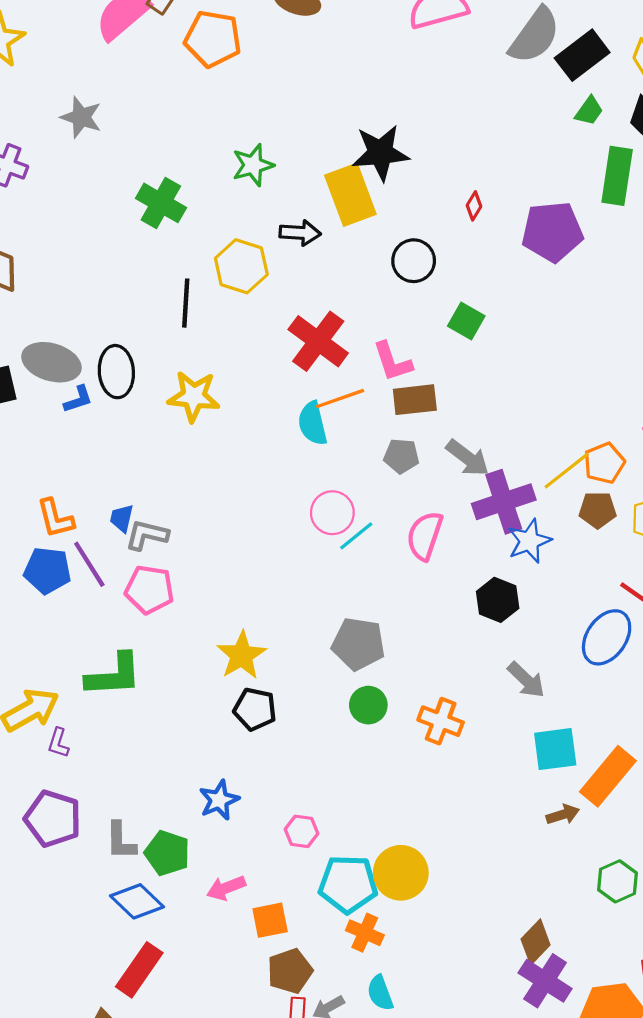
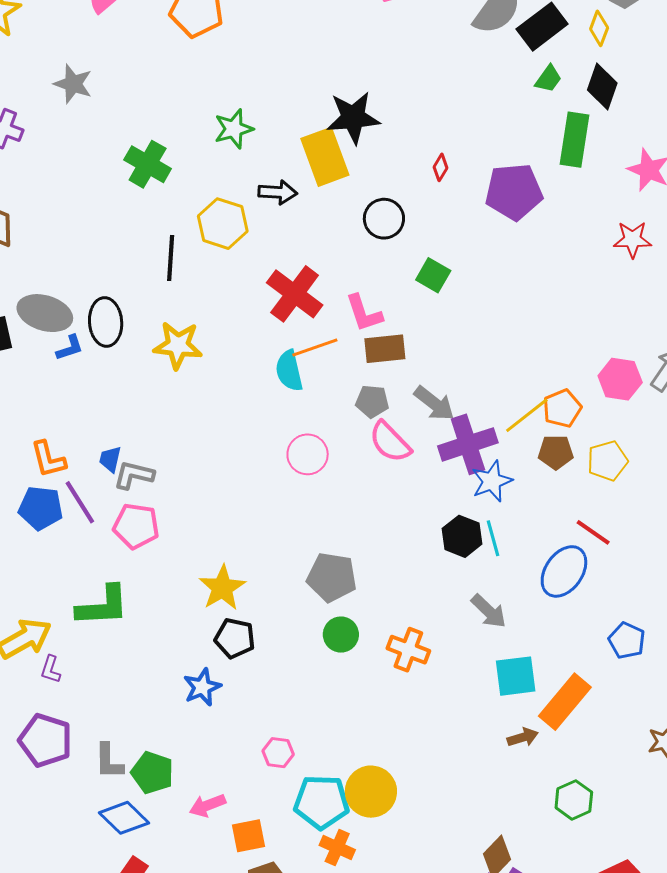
cyan line: (356, 536) -> (493, 538), moved, turned -66
pink semicircle: (425, 536) -> (390, 442), moved, turned -63
blue star: (219, 800) -> (202, 687), moved

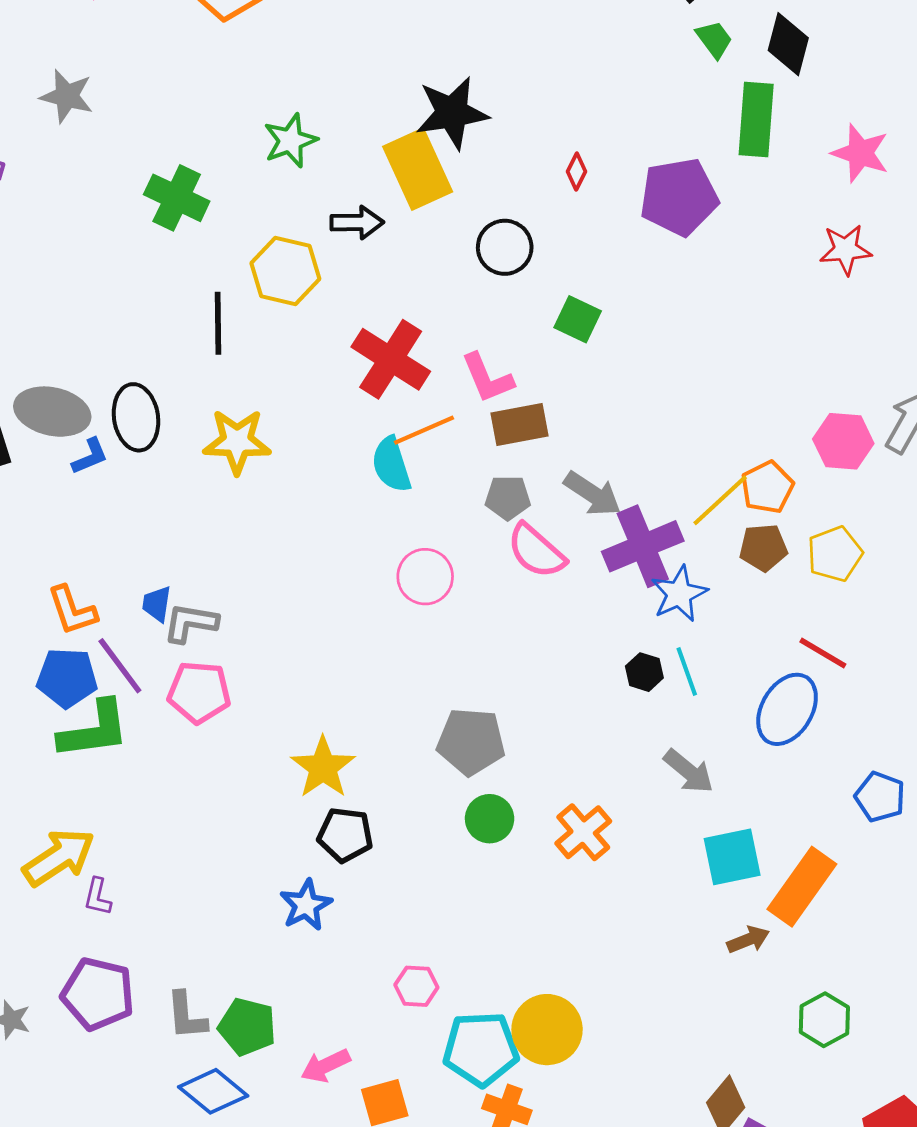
green trapezoid: (548, 79) -> (714, 39), turned -68
black hexagon: (462, 536) -> (644, 672), size x0.7
green L-shape: (103, 606) -> (94, 730), moved
orange cross: (408, 650) -> (583, 832), turned 33

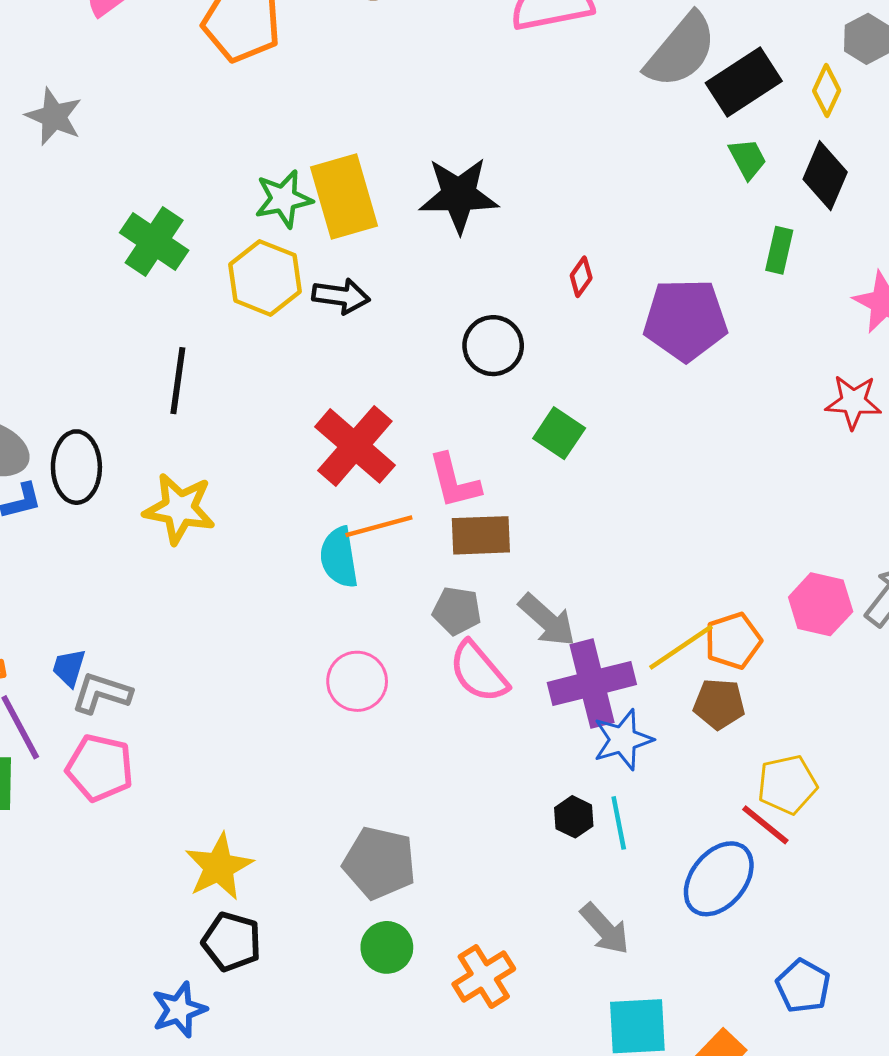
green rectangle: (756, 120) -> (779, 250), size x0.6
yellow rectangle: (418, 169) -> (344, 196), moved
yellow hexagon: (285, 271) -> (265, 278), moved
yellow pentagon: (835, 554) -> (787, 785), moved

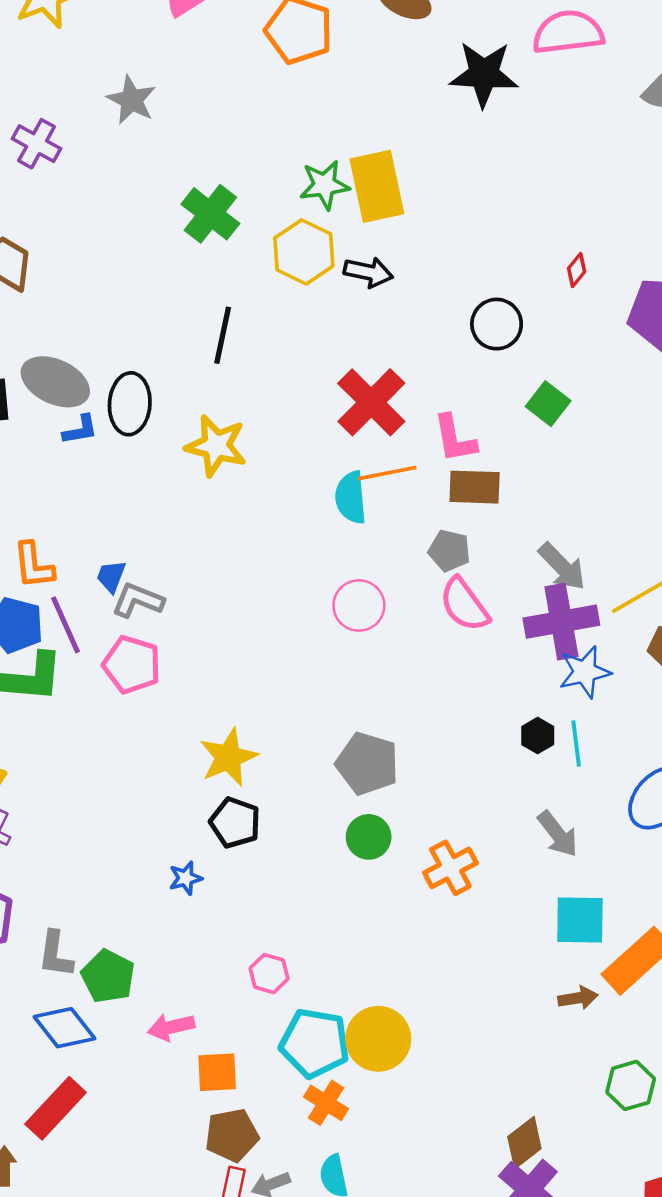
black star: (459, 195) -> (484, 74), moved
gray arrow: (547, 620) -> (562, 567), moved
blue star: (179, 1010) -> (186, 878), size x0.7

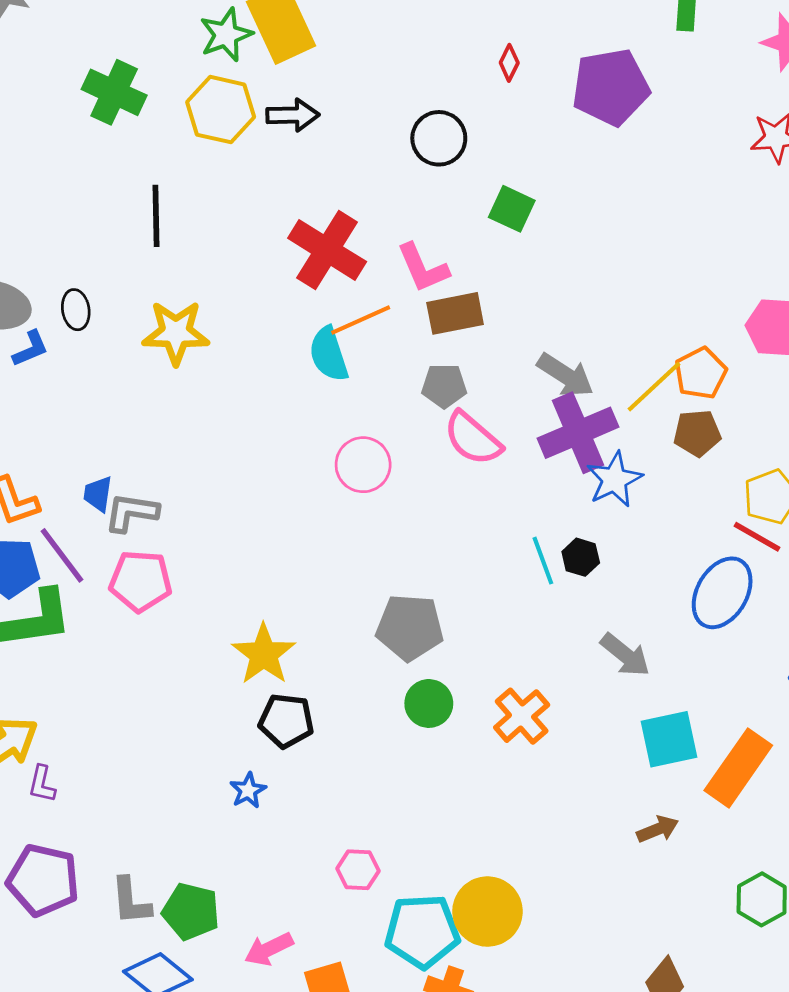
black ellipse: (130, 404) -> (76, 310), size x0.6
cyan line: (576, 744) -> (543, 561), moved
brown arrow: (578, 998) -> (658, 829), moved

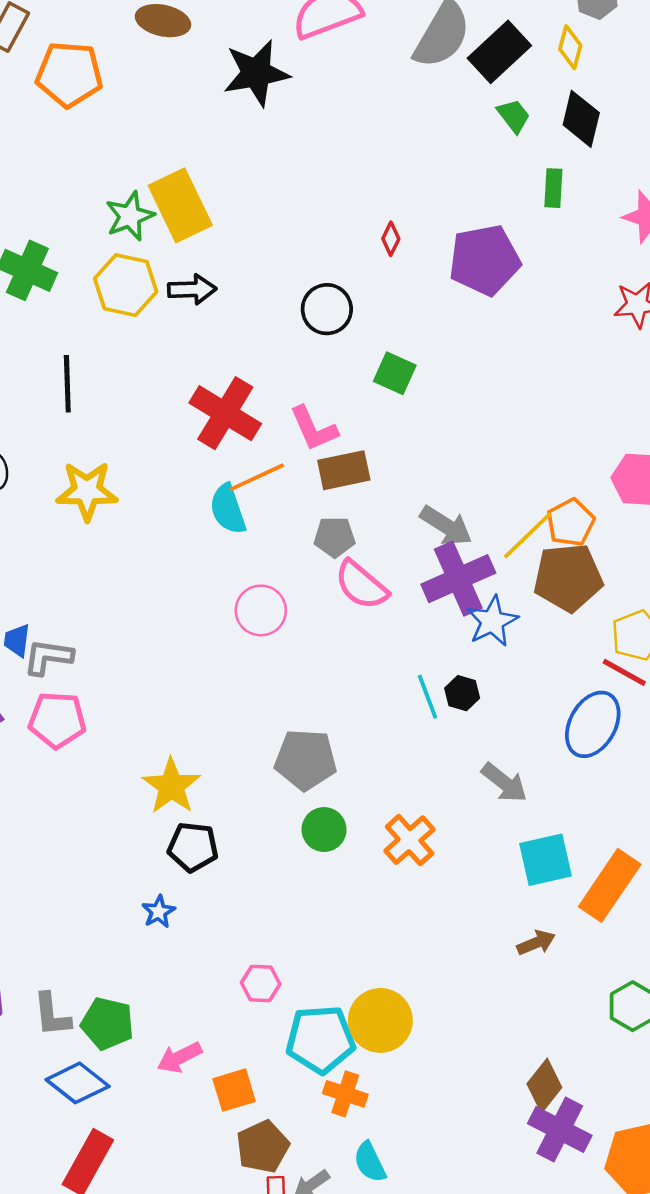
brown pentagon: (697, 433) -> (568, 578), size x1.6

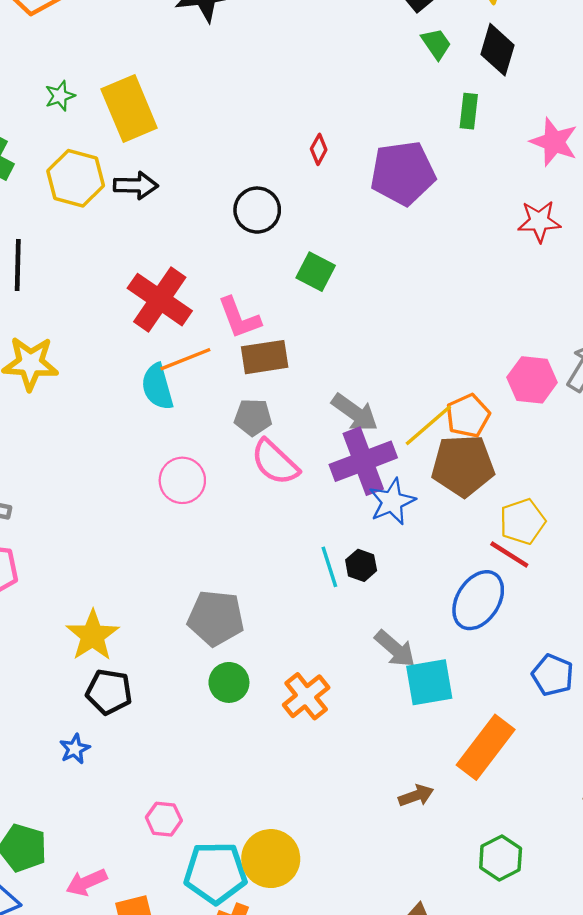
green star: (130, 216) -> (60, 96), moved, size x0.7
cyan square: (546, 860) -> (429, 682), moved

